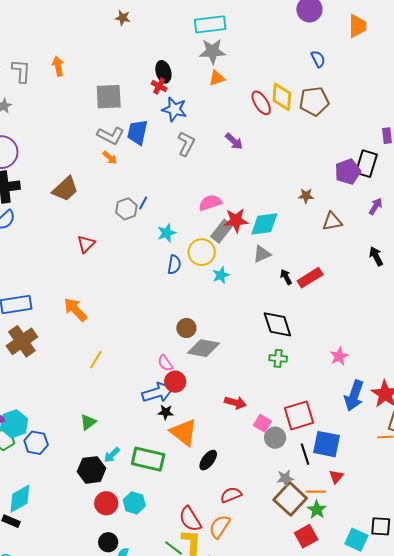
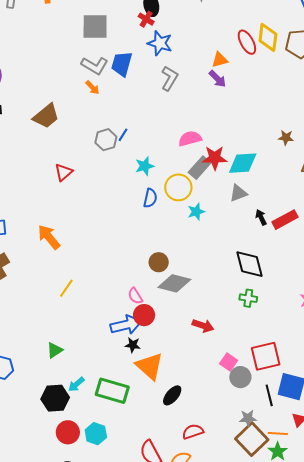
orange triangle: (217, 78) -> (220, 60), moved
red arrow: (235, 403) -> (203, 326), moved

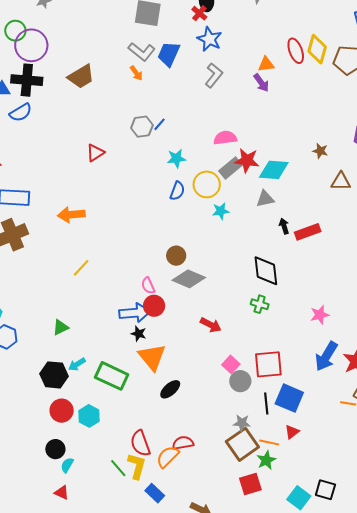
brown trapezoid: (46, 116) -> (81, 76), moved
orange arrow: (49, 237) -> (71, 215), turned -64
red semicircle: (193, 432) -> (183, 443), moved

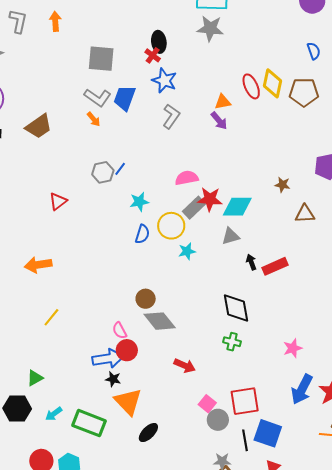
gray diamond: (189, 279) -> (160, 321), turned 32
black hexagon: (54, 375) -> (17, 409), moved

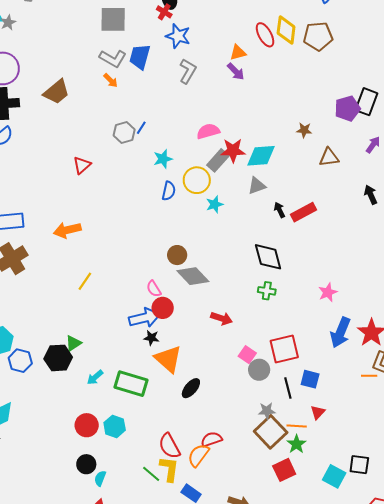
black hexagon: (17, 409) -> (58, 358), moved
blue square: (268, 433) -> (310, 379), size x0.7

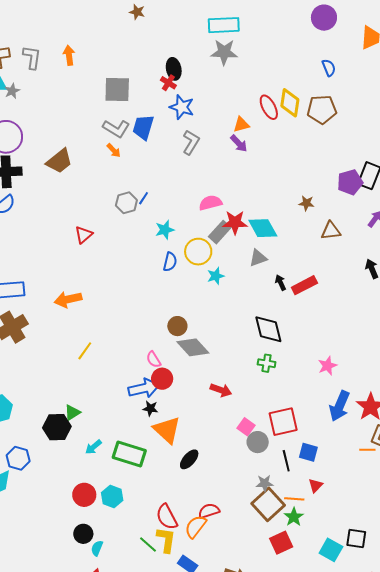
cyan diamond: (261, 156) -> (263, 228), turned 64
blue hexagon: (20, 361) -> (18, 458), moved

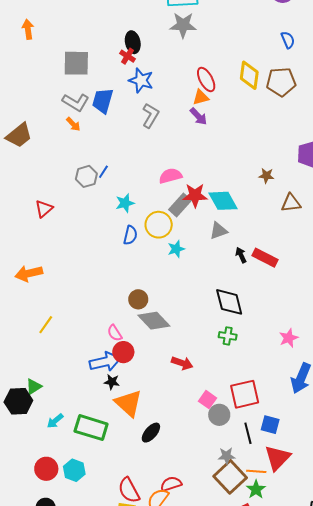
red ellipse: (269, 107) -> (206, 79), moved
red rectangle: (304, 285) -> (265, 258), turned 55
red triangle: (316, 485) -> (278, 458), size x1.8

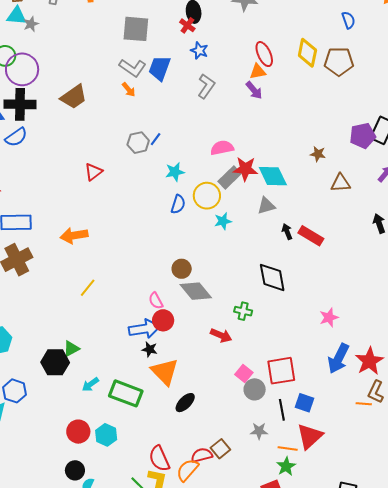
blue star: (141, 80) -> (199, 50), size x0.7
green cross: (228, 336) -> (243, 311), moved
brown square: (230, 477) -> (220, 449), moved, size x0.6

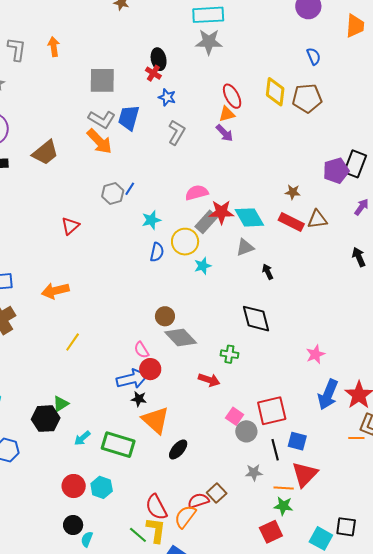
orange arrow: (129, 90) -> (99, 141), size x1.8
red rectangle: (311, 236) -> (291, 222), moved
green star: (286, 466) -> (283, 506), turned -30

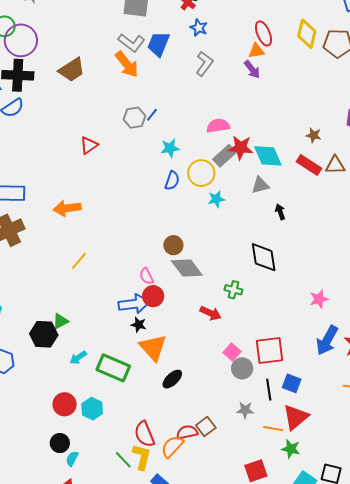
green star: (283, 506) -> (291, 449), moved

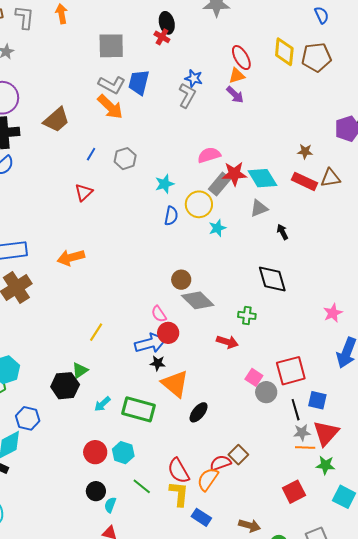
blue star: (199, 28) -> (194, 78), moved
blue line: (152, 115) -> (91, 154), moved
yellow line: (79, 261) -> (96, 332), moved
gray star: (245, 410) -> (302, 433), moved
green line: (123, 460) -> (142, 486), moved

